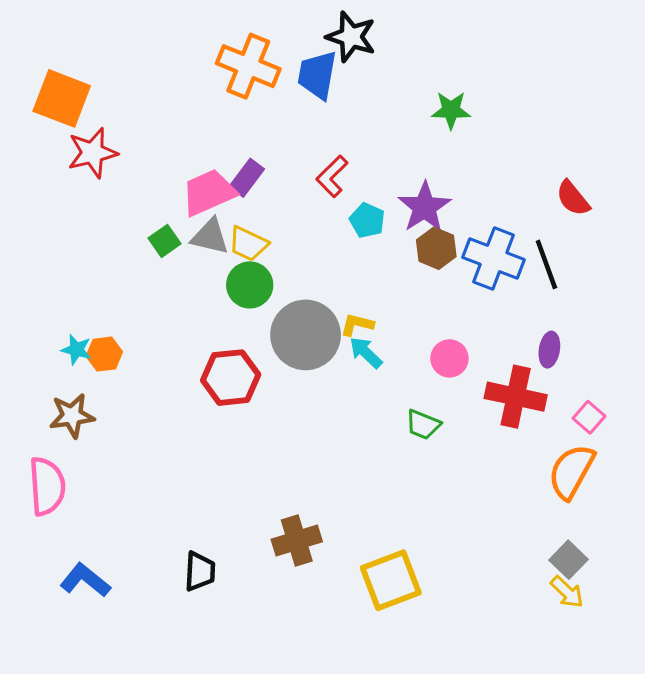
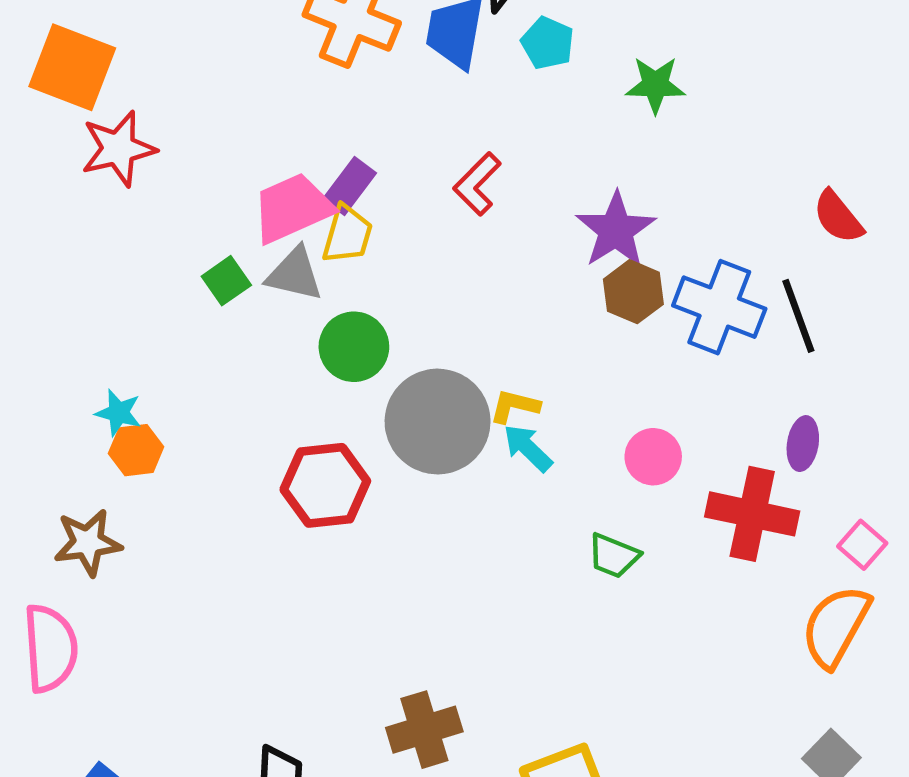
cyan pentagon: (367, 220) -> (548, 43), moved
yellow trapezoid: (248, 244) -> (347, 234), moved, turned -99
cyan star: (76, 350) -> (118, 413), moved

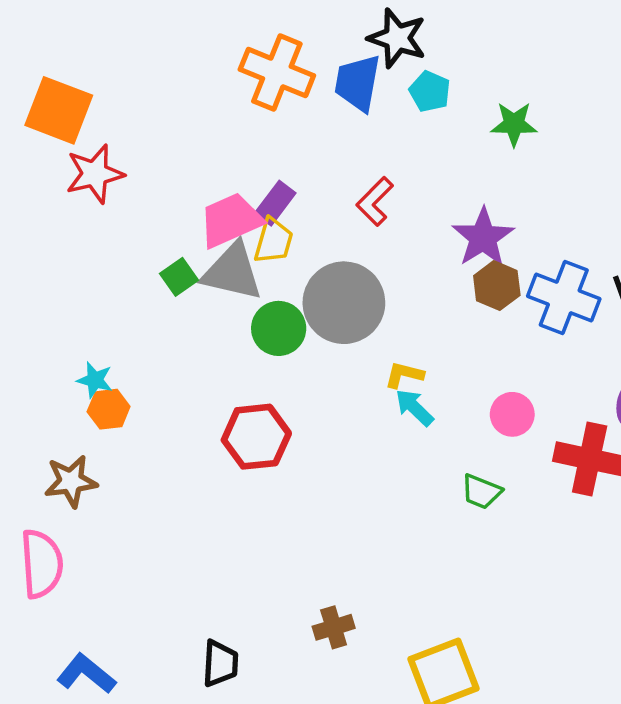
gray triangle: (295, 274) -> (232, 272), size x1.4
gray circle: (438, 422) -> (344, 303), moved
brown cross: (424, 730) -> (334, 627), size x0.7

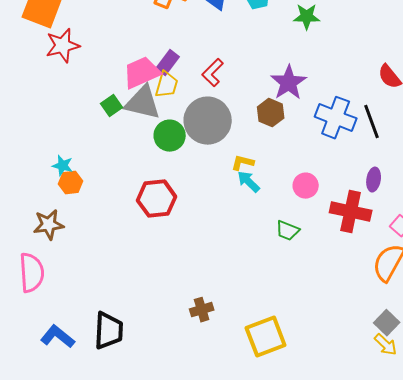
red L-shape: (375, 201) -> (213, 73), moved
brown hexagon: (497, 286) -> (271, 113), moved
black trapezoid: (220, 663) -> (109, 331), moved, size x1.4

